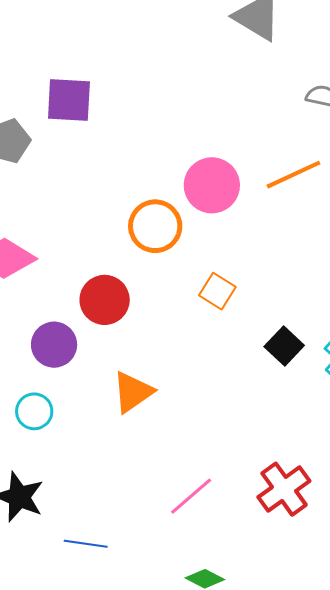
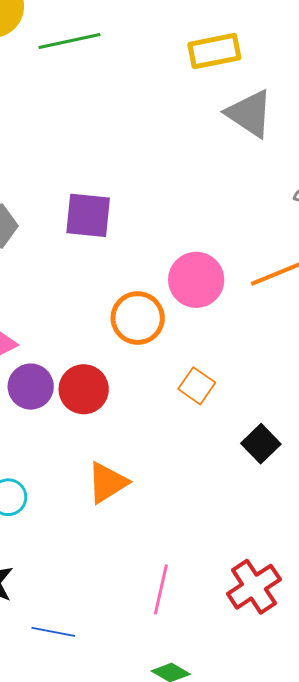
purple square: (69, 100) -> (88, 215), moved
purple circle: (54, 345) -> (31, 387), moved
pink line: (191, 496) -> (161, 589), turned -39

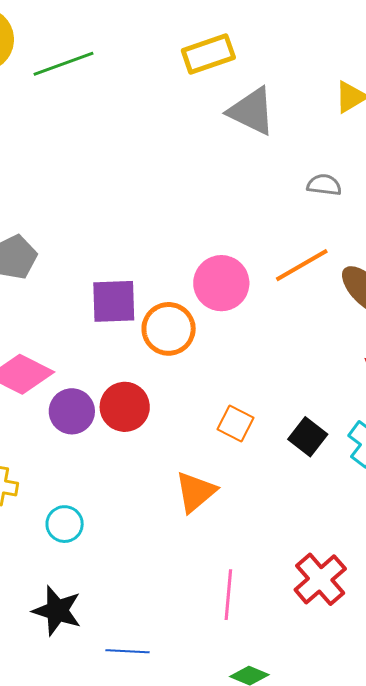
purple square: (88, 215) -> (114, 301), moved
orange square: (197, 386) -> (236, 423), moved
orange triangle: (107, 483) -> (196, 492), moved

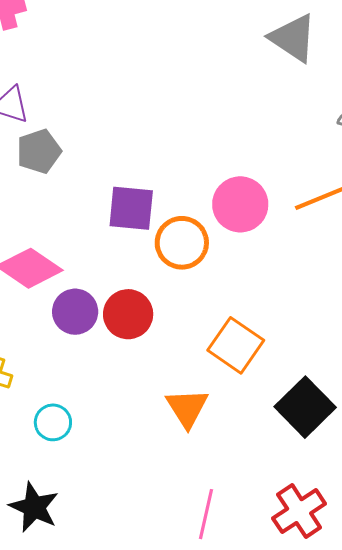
orange square: (236, 423) -> (236, 345), size x1.5
black square: (308, 437) -> (305, 407), moved, size x1.5
orange triangle: (196, 492) -> (187, 408), turned -30

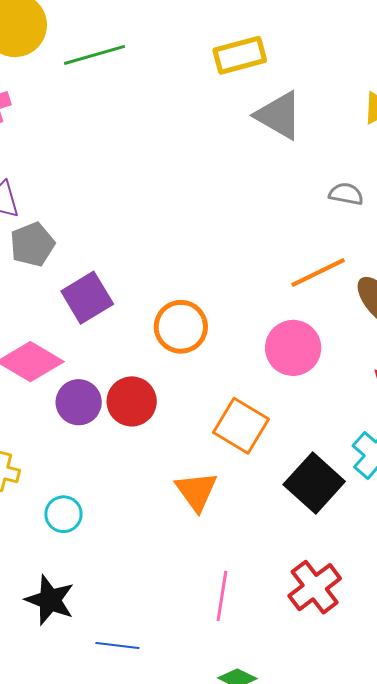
pink circle: (240, 204) -> (293, 348), moved
purple square: (131, 208) -> (87, 298), moved, turned -33

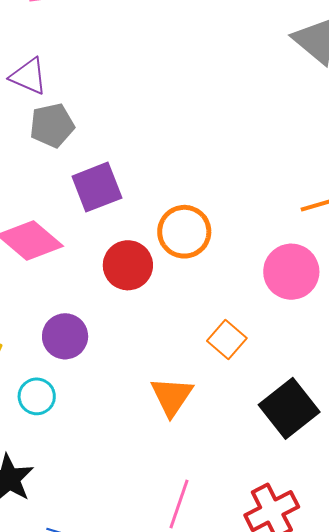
red circle: (132, 401) -> (128, 265), moved
purple circle: (79, 402) -> (65, 336), moved
orange square: (241, 426) -> (227, 340), size x0.7

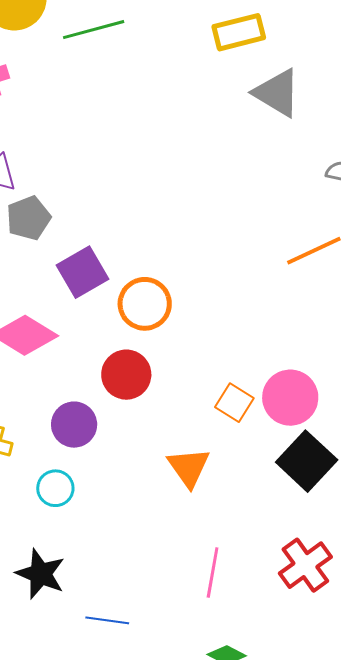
orange circle: (184, 232) -> (145, 304), moved
red circle: (128, 265) -> (126, 375), moved
pink circle: (291, 272) -> (290, 398), moved

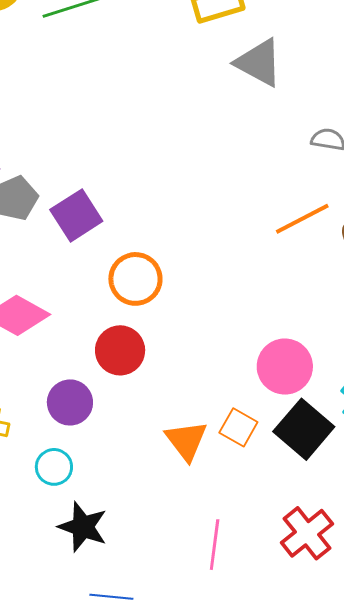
purple square: (82, 272) -> (76, 215), moved
orange square: (234, 403) -> (238, 427), moved
black star: (41, 574) -> (83, 527), moved

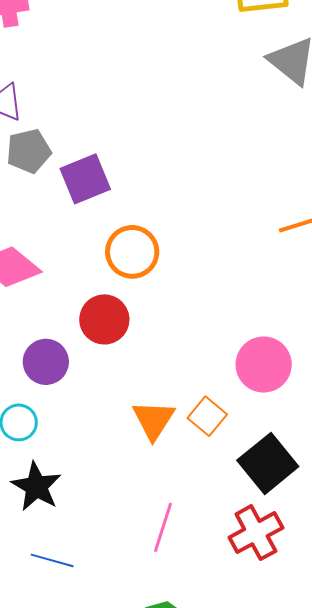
black square: (304, 429) -> (268, 463), moved

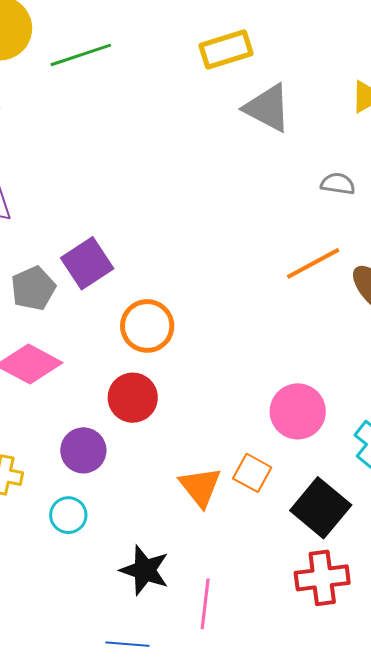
gray pentagon: (29, 151) -> (33, 288), moved
black star: (36, 487) -> (145, 570), moved
pink line: (163, 527) -> (205, 604), moved
red cross: (256, 533) -> (322, 578), turned 32

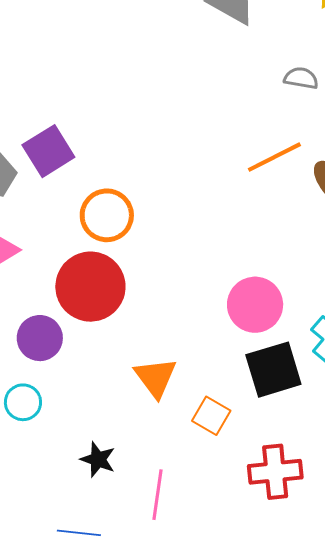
red circle: (133, 398) -> (90, 287), size x1.4
orange square: (252, 473) -> (211, 416), moved
black square: (321, 508) -> (273, 370), moved, turned 32
black star: (145, 570) -> (98, 459), size x0.7

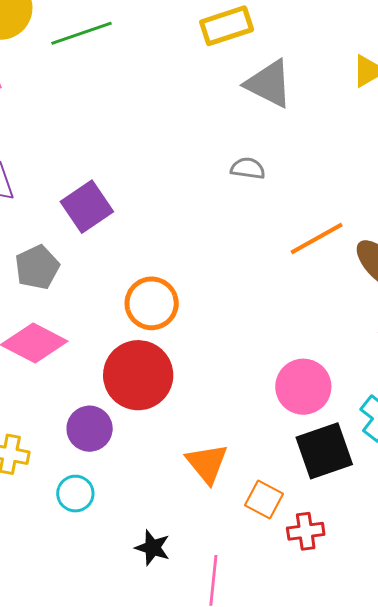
gray semicircle: (301, 78) -> (248, 168), moved
purple square: (48, 151) -> (87, 207), moved
red cross: (275, 472) -> (306, 531), moved, size x0.7

